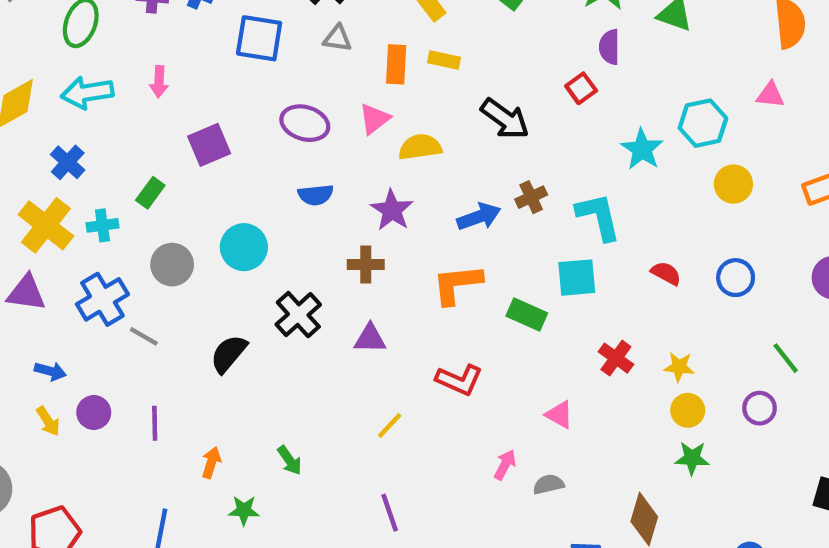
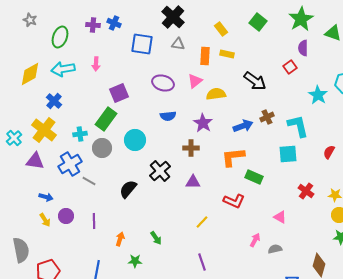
green rectangle: (150, 193) -> (106, 119), moved, size x1.6
cyan cross: (102, 225) -> (80, 134), moved
red semicircle: (666, 273) -> (329, 152), turned -88
green rectangle: (527, 315) -> (254, 177), moved

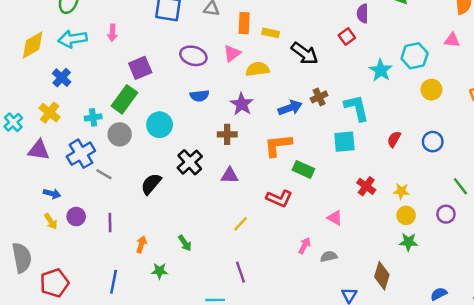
yellow rectangle: (227, 54) -> (271, 33), moved
yellow cross: (44, 130) -> (50, 113), size x0.7

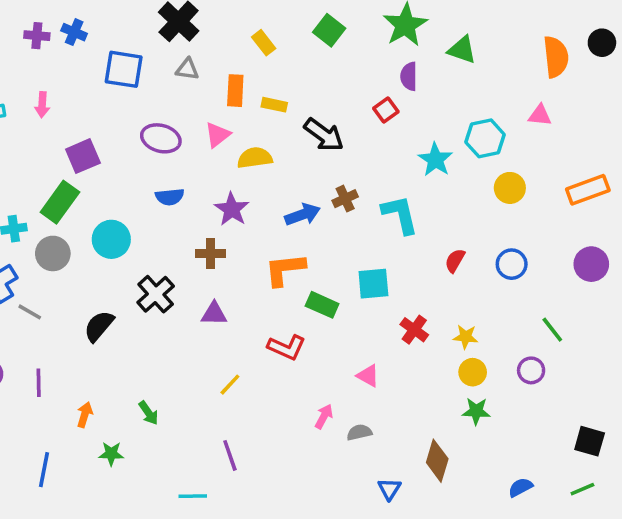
cyan square: (344, 142) -> (373, 284), moved

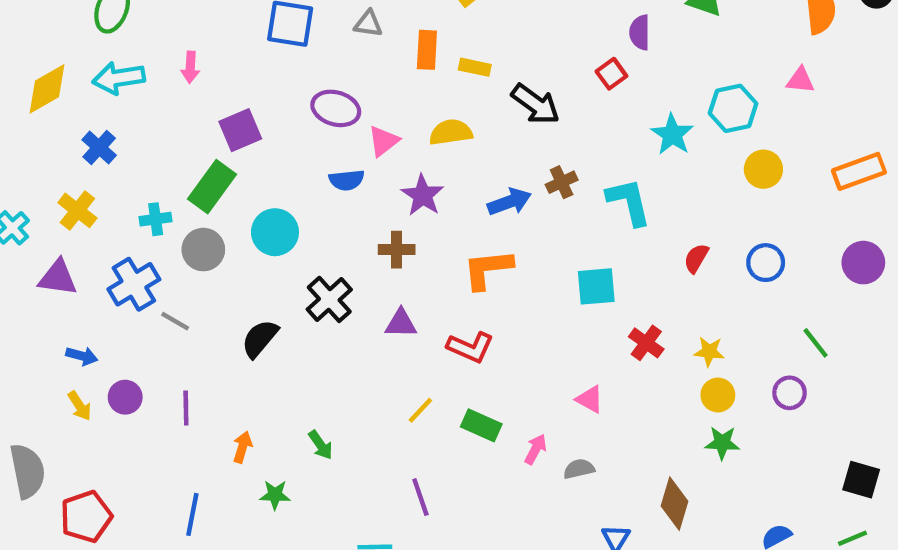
pink triangle: (218, 135) -> (384, 141), moved
green rectangle: (322, 305) -> (481, 425), moved
red L-shape: (287, 347) -> (470, 347), moved

